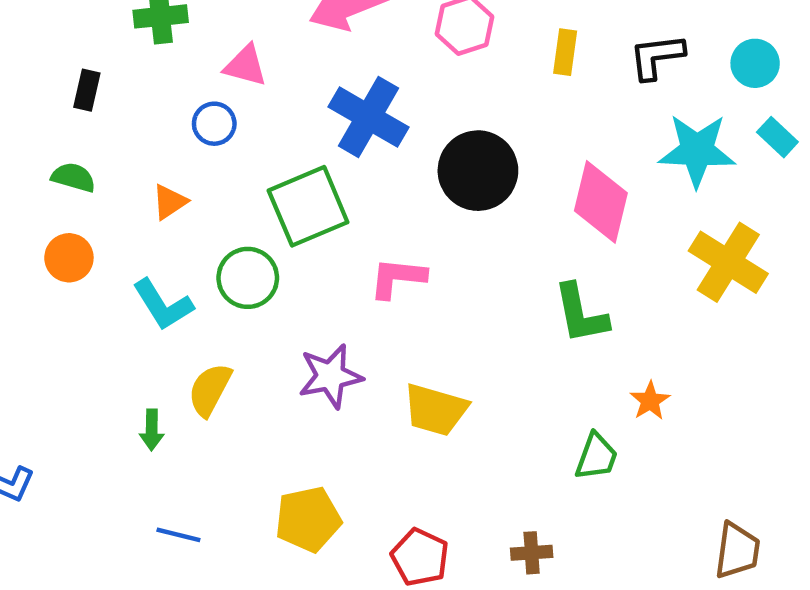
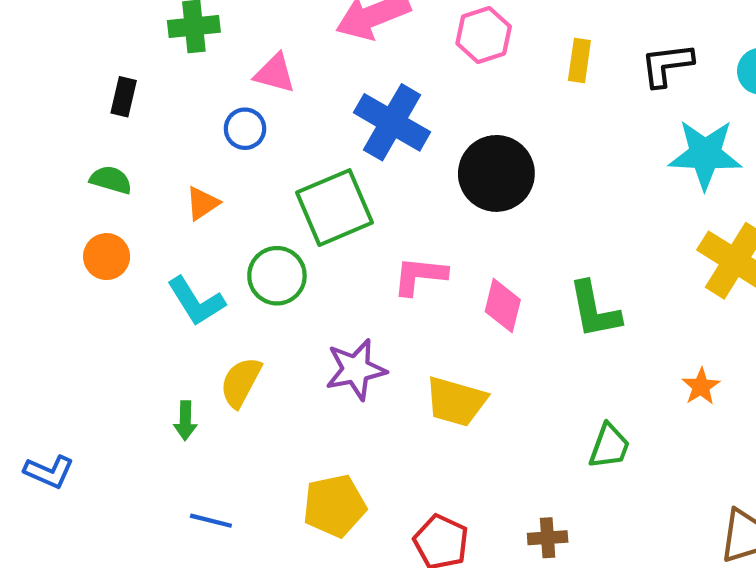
pink diamond: (601, 202) -> (503, 306), moved, size x0.7
orange star: (650, 401) -> (701, 386), moved

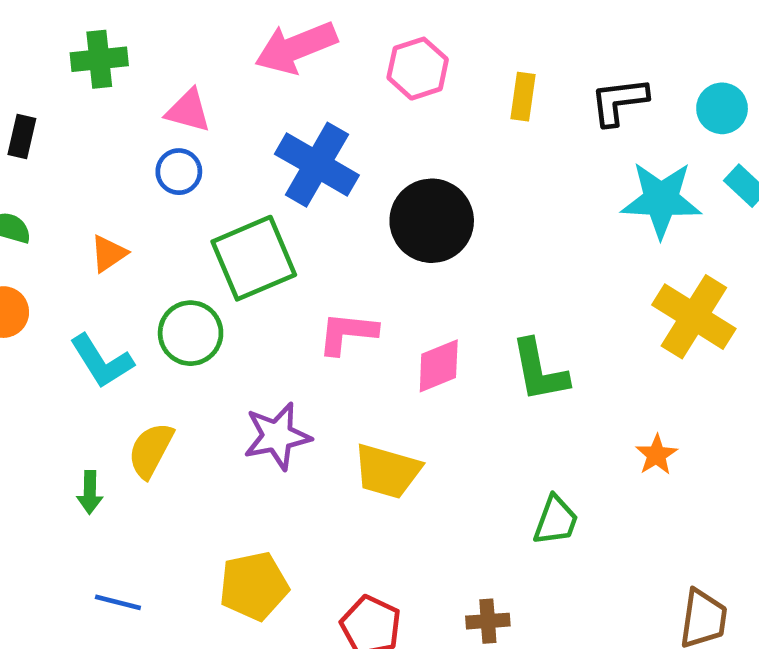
blue circle: (245, 129) -> (179, 172), moved
pink diamond: (503, 306) -> (439, 366), turned 54

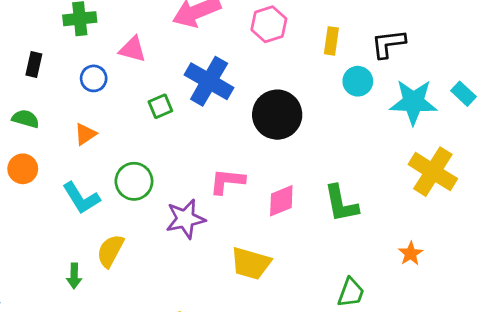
cyan circle: (722, 108) -> (358, 81), moved
blue circle: (179, 172) -> (94, 78), moved
green square: (254, 258) -> (160, 106), moved, size x0.5
purple star: (277, 436) -> (185, 219), moved

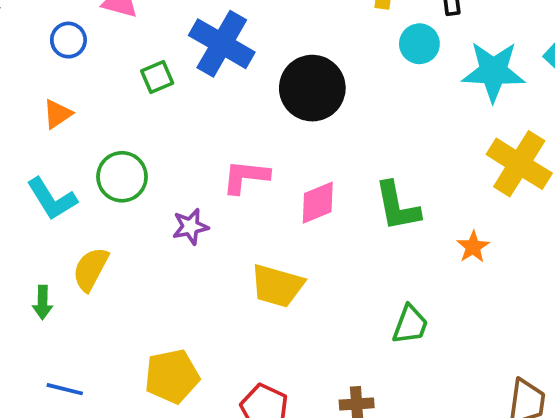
purple star: (185, 219) -> (190, 227), size x0.7
orange star: (411, 254) -> (473, 247), moved

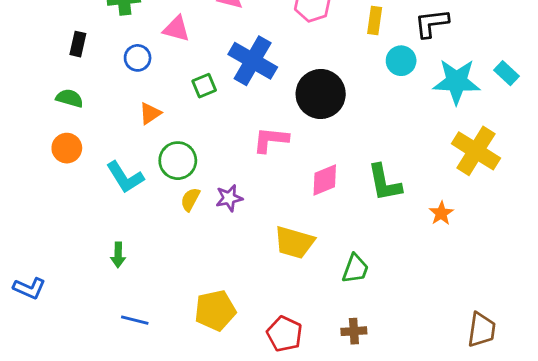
orange triangle: (57, 114) -> (150, 113), moved
pink L-shape: (246, 177) -> (271, 140), moved
yellow semicircle: (91, 269) -> (190, 199), moved, size x0.7
green trapezoid: (410, 325) -> (355, 269), moved

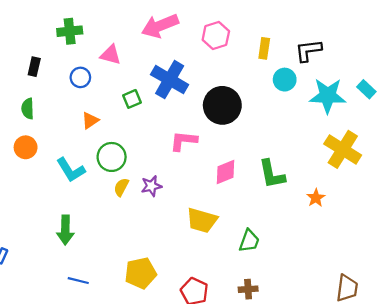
green semicircle: (70, 98) -> (28, 109), turned -108
green arrow: (118, 255) -> (65, 230), size x1.5

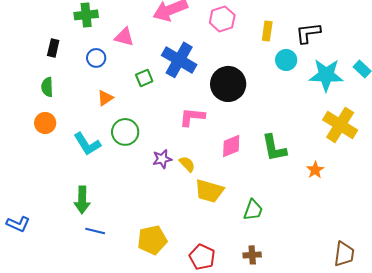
yellow semicircle: (121, 187) -> (187, 164), moved, turned 108
blue line: (78, 281) -> (95, 231), moved

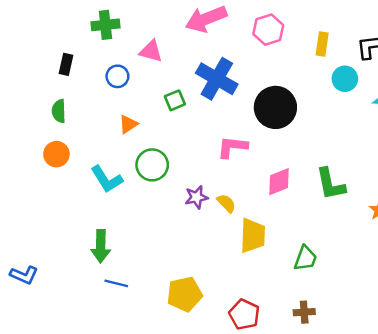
yellow trapezoid: (209, 191) -> (253, 236), turned -104

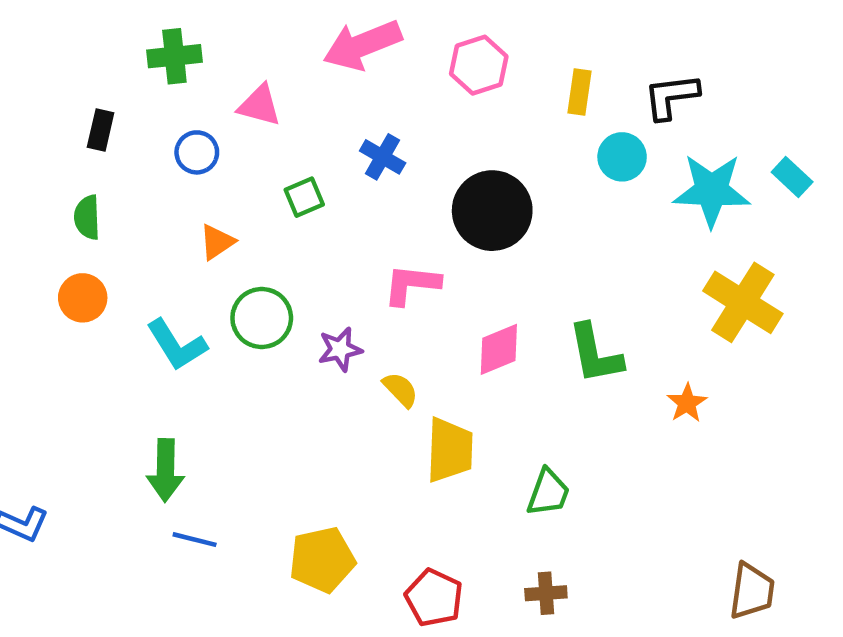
blue cross: (217, 79) -> (383, 157), size x0.6
purple star: (196, 197) -> (340, 349), moved

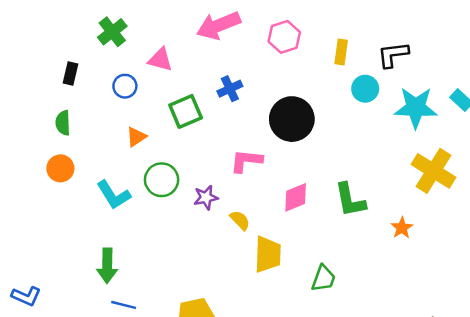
green cross: (174, 56) -> (112, 32), turned -32
blue cross: (383, 157) -> (230, 89), turned 35
green square: (304, 197) -> (186, 111), size x1.5

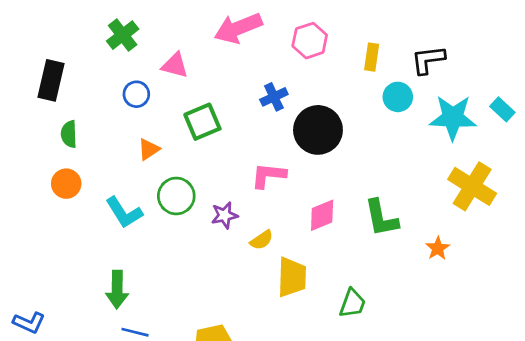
black rectangle: (71, 74) -> (51, 80), moved, size x1.6
blue cross: (230, 89) -> (274, 97), moved
yellow semicircle: (240, 220) -> (262, 240), turned 100

